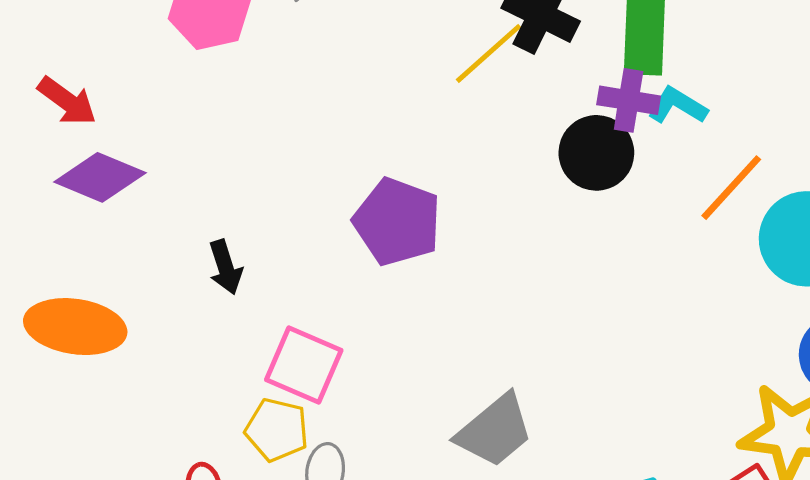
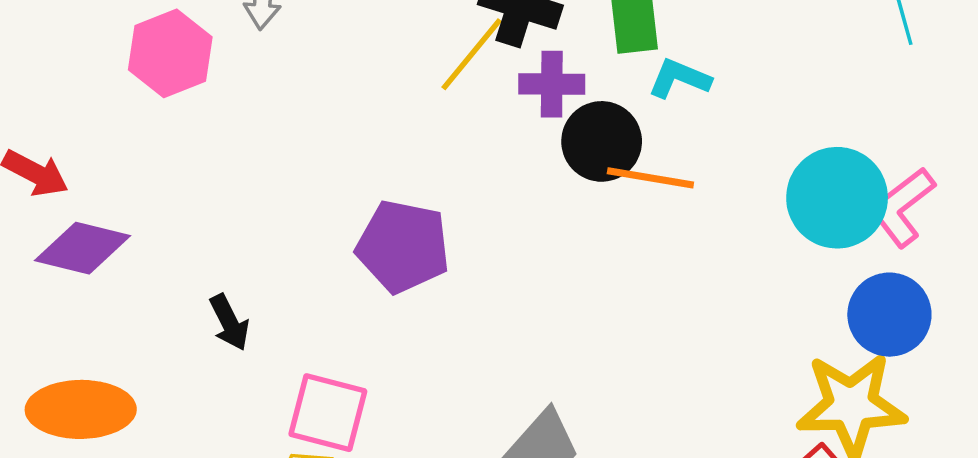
purple cross: (629, 100) -> (552, 84), moved
orange line: (731, 188) -> (650, 178), moved, turned 66

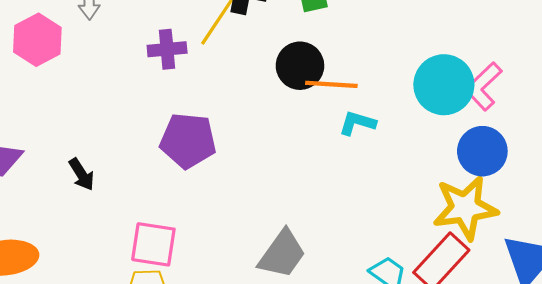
cyan L-shape: (679, 78) -> (357, 123), moved
purple cross: (552, 84) -> (167, 49), moved
black arrow: (229, 322) -> (82, 174), moved

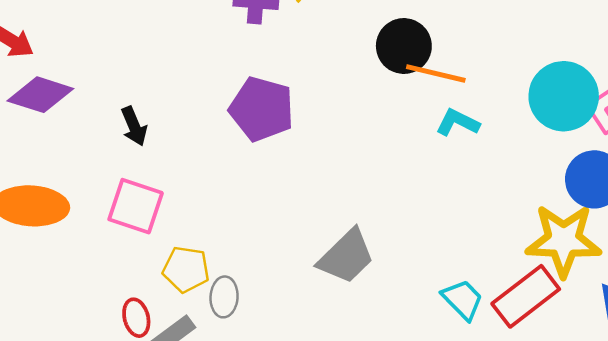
pink square: (153, 244) -> (136, 206), moved

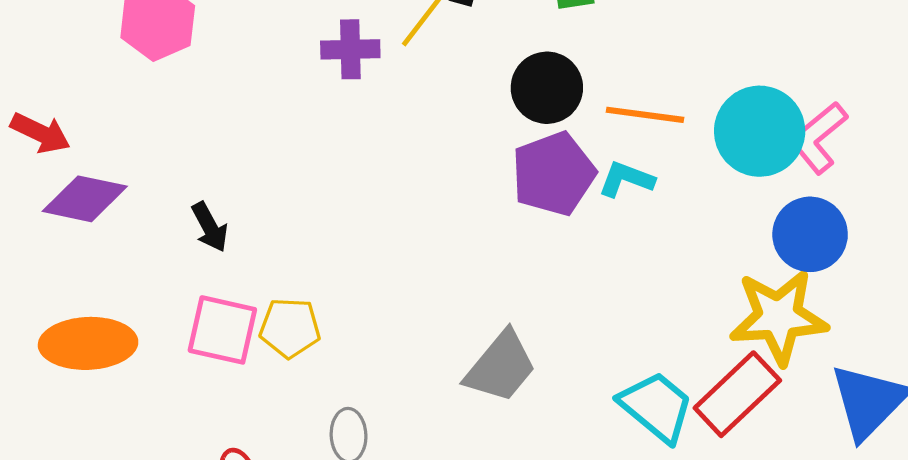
orange line: (436, 74) -> (645, 115), moved
purple pentagon: (262, 109) -> (554, 174), moved, turned -30
yellow pentagon: (186, 269) -> (290, 328), moved
cyan trapezoid: (463, 300) -> (656, 407), size x1.4

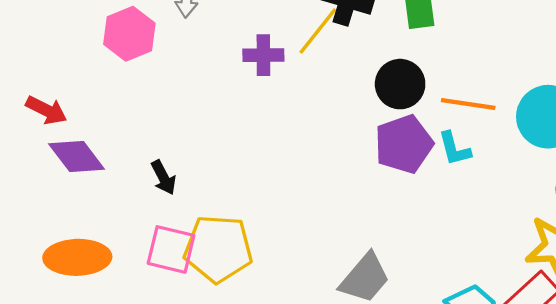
cyan L-shape: (626, 179) -> (454, 149), turned -126
purple diamond: (85, 199) -> (77, 156), turned 40
yellow pentagon: (290, 328) -> (218, 249), size x1.6

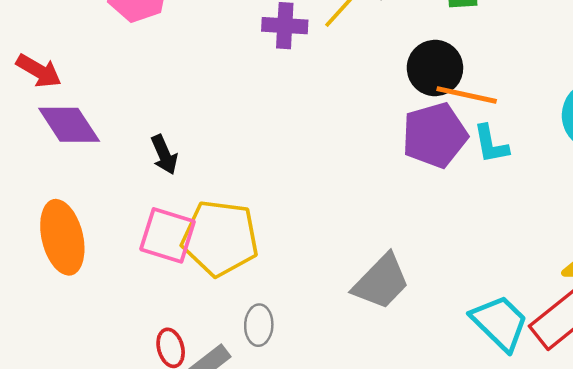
orange line: (468, 104) -> (467, 95), moved
orange ellipse: (77, 257) -> (62, 237), turned 74

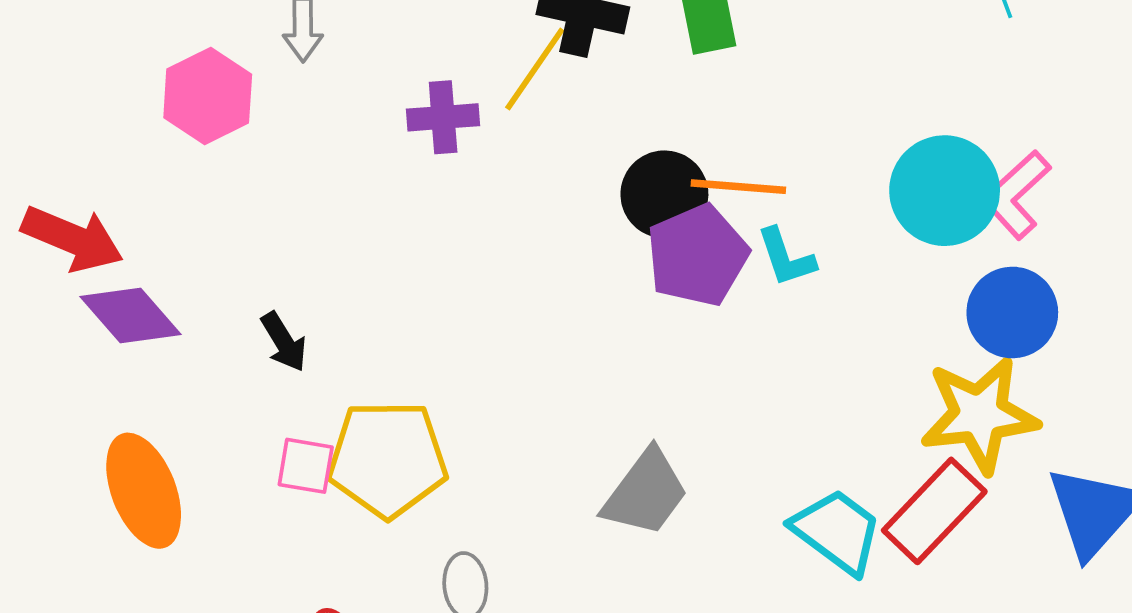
black circle: (435, 68) -> (664, 194), moved
red arrow: (39, 71) -> (72, 239), size x1.4
pink square: (168, 235) -> (306, 466), size x0.7

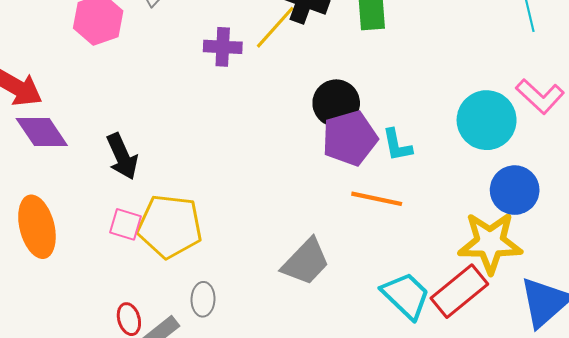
orange line: (738, 187) -> (377, 199), moved
pink L-shape: (1016, 195) -> (540, 96), moved, turned -102
black arrow: (284, 342) -> (122, 156), size x1.4

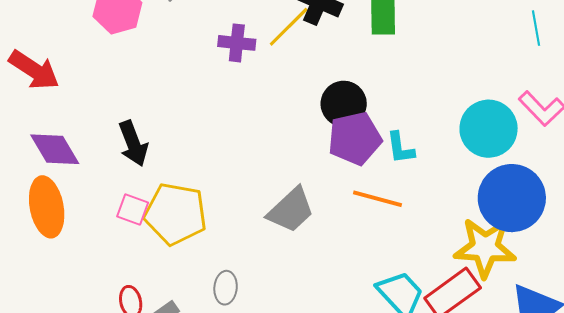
purple diamond: (42, 132) -> (55, 149), moved
blue circle: (515, 190) -> (512, 198), size x1.4
gray trapezoid: (306, 262) -> (291, 210), moved
gray ellipse: (203, 299) -> (226, 288), moved

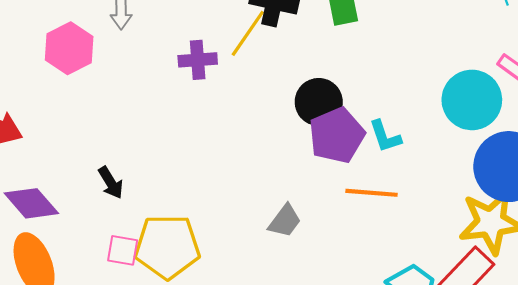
black arrow: (133, 143) -> (111, 183), size x0.7
gray trapezoid: (291, 210) -> (285, 221), size x0.7

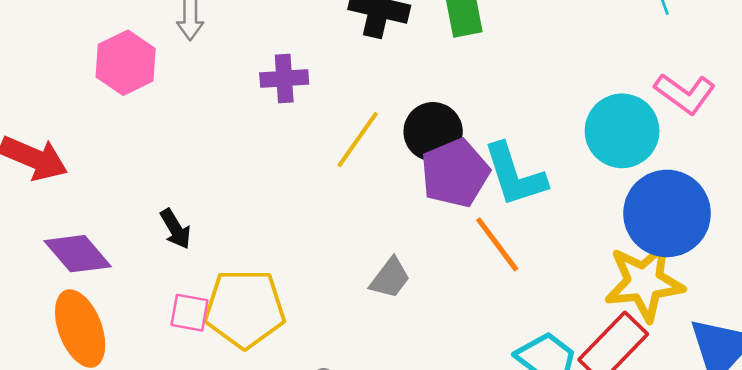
yellow line: (248, 33) -> (358, 140), moved
cyan L-shape: (385, 136) -> (515, 175), size x1.6
orange line: (371, 193) -> (497, 244), turned 48

